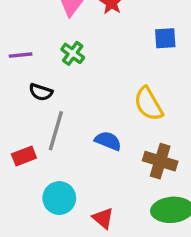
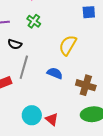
yellow semicircle: (148, 104) -> (68, 45), moved, turned 60
cyan circle: (59, 198) -> (32, 115), moved

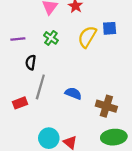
black semicircle: (15, 44) -> (31, 62), turned 80
yellow semicircle: (68, 45) -> (87, 37), moved

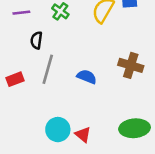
red rectangle: (20, 103) -> (15, 79), moved
brown cross: (106, 106) -> (131, 65), moved

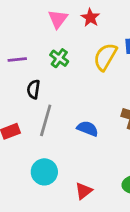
cyan circle: (58, 130) -> (44, 172), moved
red triangle: (83, 135) -> (84, 191), turned 42

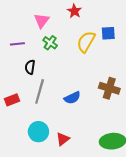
pink triangle: (58, 19) -> (42, 21), moved
blue semicircle: (88, 129) -> (72, 98), turned 133
red triangle: (84, 191) -> (63, 139), moved

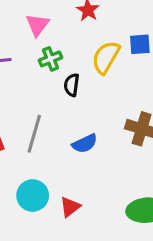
green cross: (50, 43) -> (51, 59), turned 32
black semicircle: (30, 67) -> (72, 85), moved

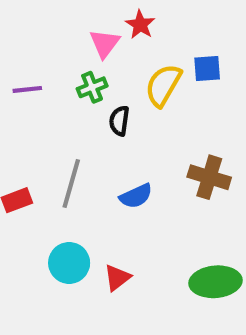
pink triangle: (37, 25) -> (105, 43), moved

